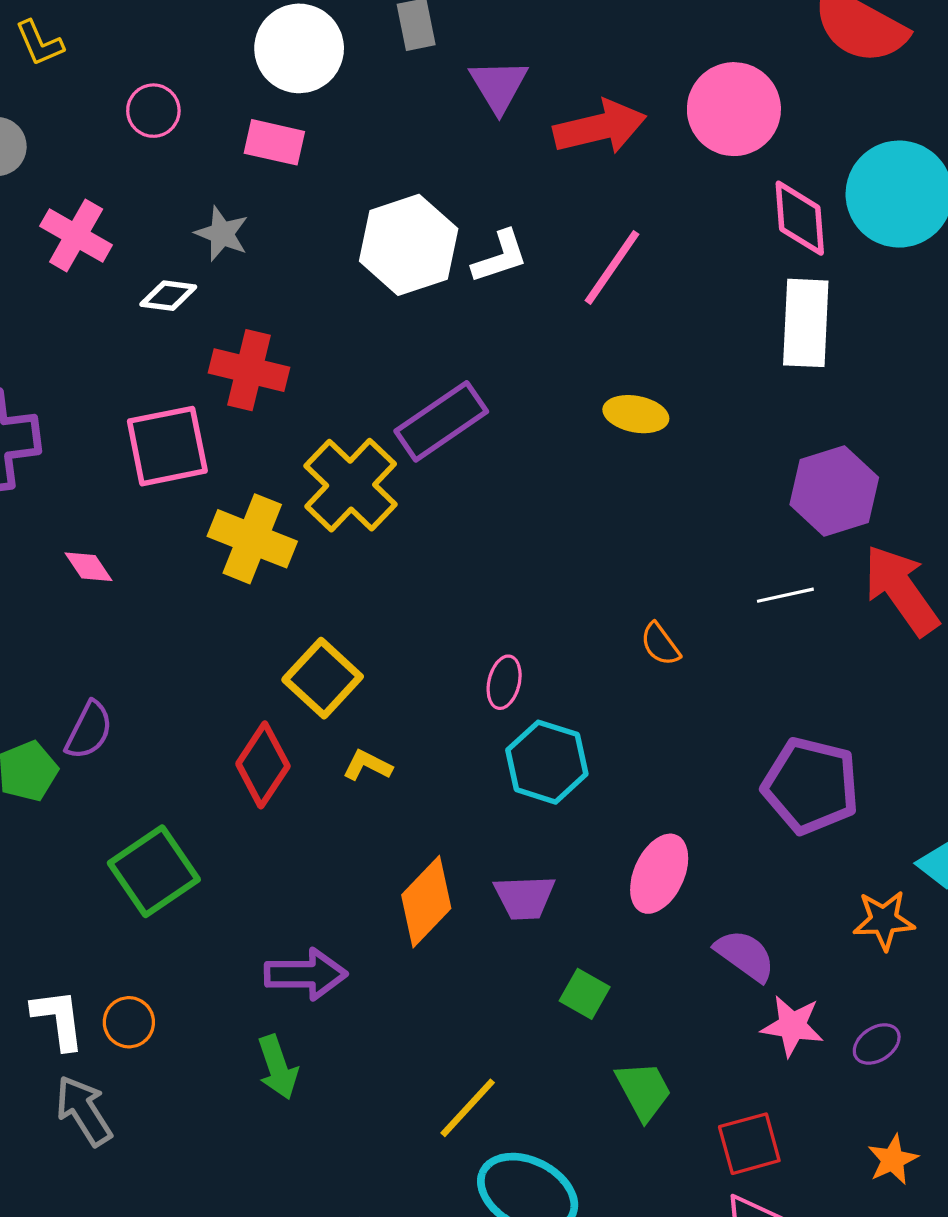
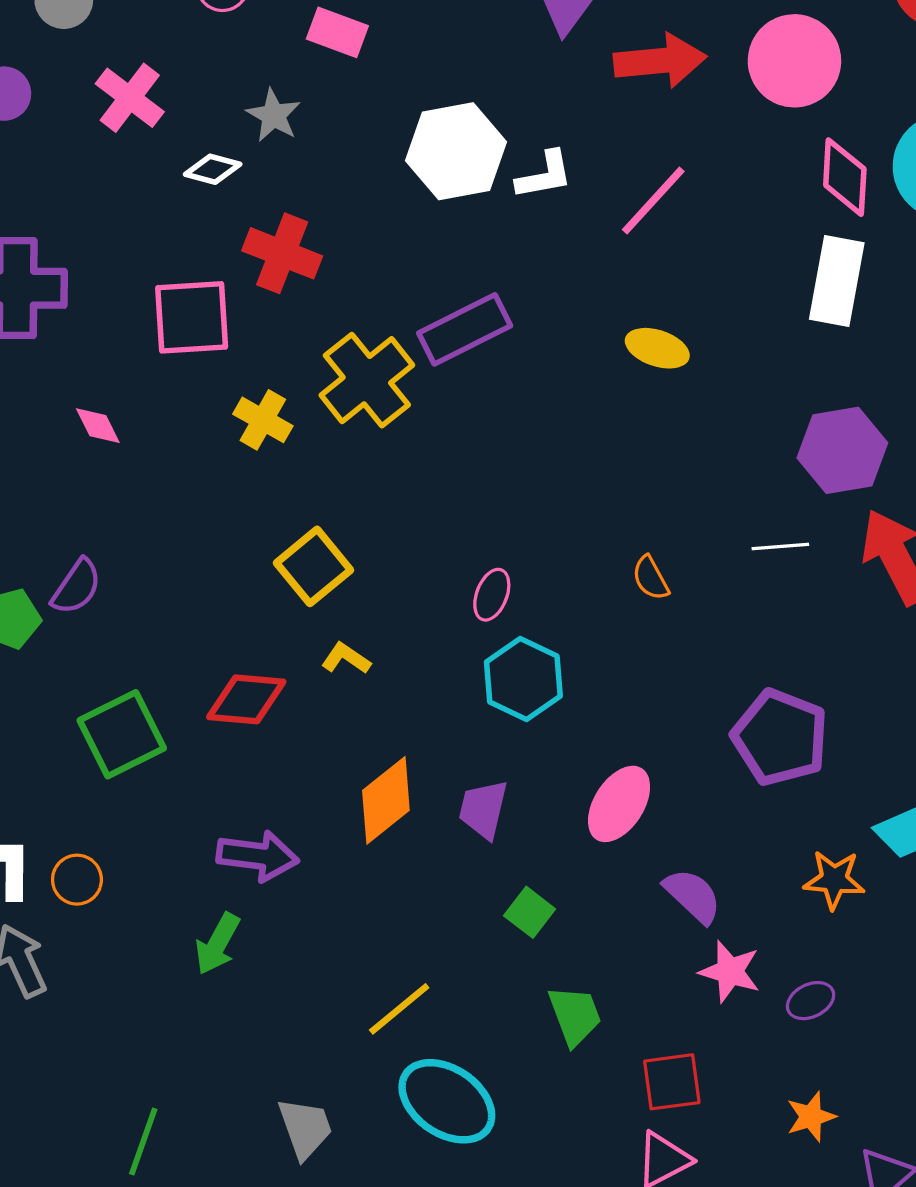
yellow cross: (252, 539) -> (263, 420), size x0.7
red diamond: (263, 765) -> (246, 699), moved, turned 54
purple trapezoid: (525, 897) -> (483, 809), turned 98
green arrow: (278, 1067) -> (218, 944), turned 40

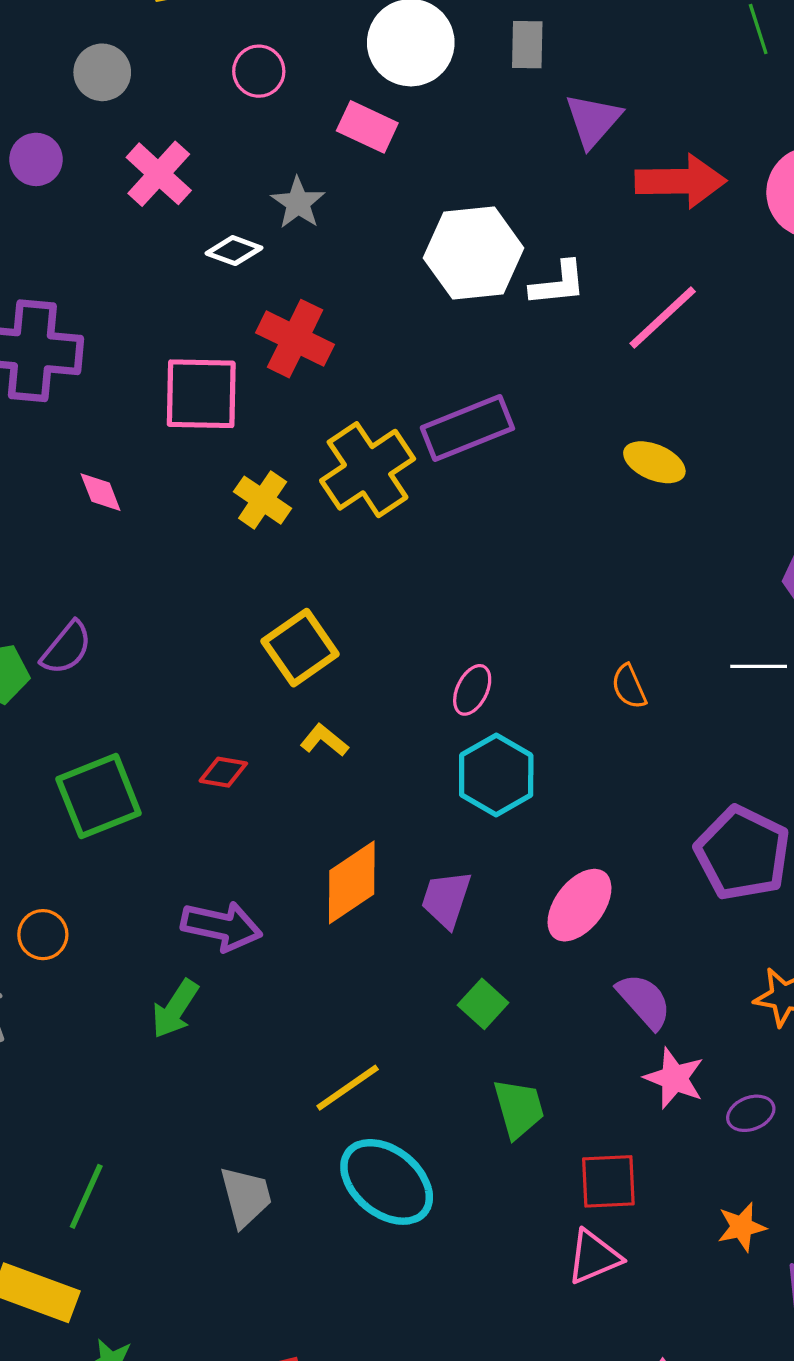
red diamond: (246, 699) -> (223, 772), size x0.6

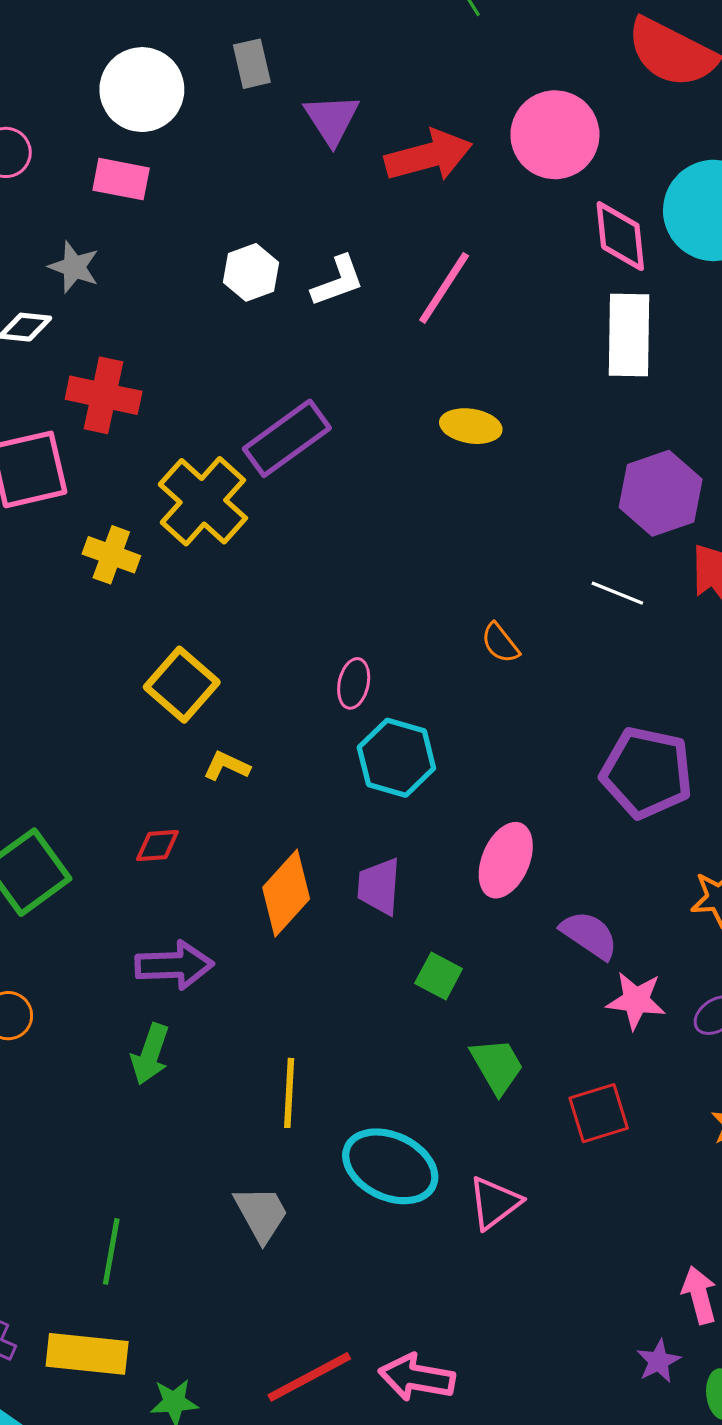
white hexagon: (474, 253) -> (251, 272), size x0.6
white line: (759, 666) -> (617, 593), turned 36
red diamond: (223, 772) -> (157, 846), moved
yellow line: (348, 1088) -> (289, 1093), moved, turned -38
pink triangle: (594, 1257) -> (494, 1203), moved

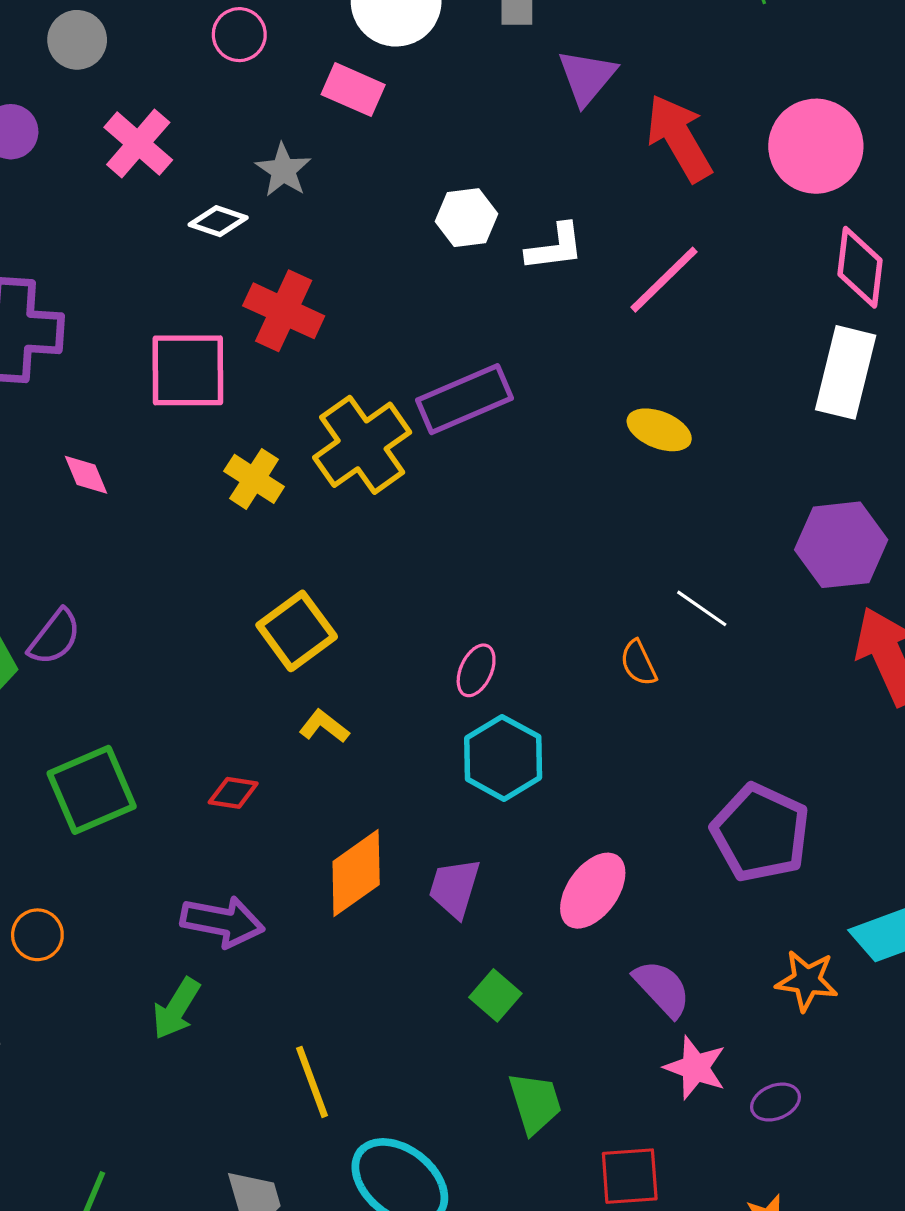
red arrow: (429, 156) -> (679, 138), turned -118
white line: (617, 593) -> (702, 608), moved
yellow line: (289, 1093) -> (312, 1082), turned -36

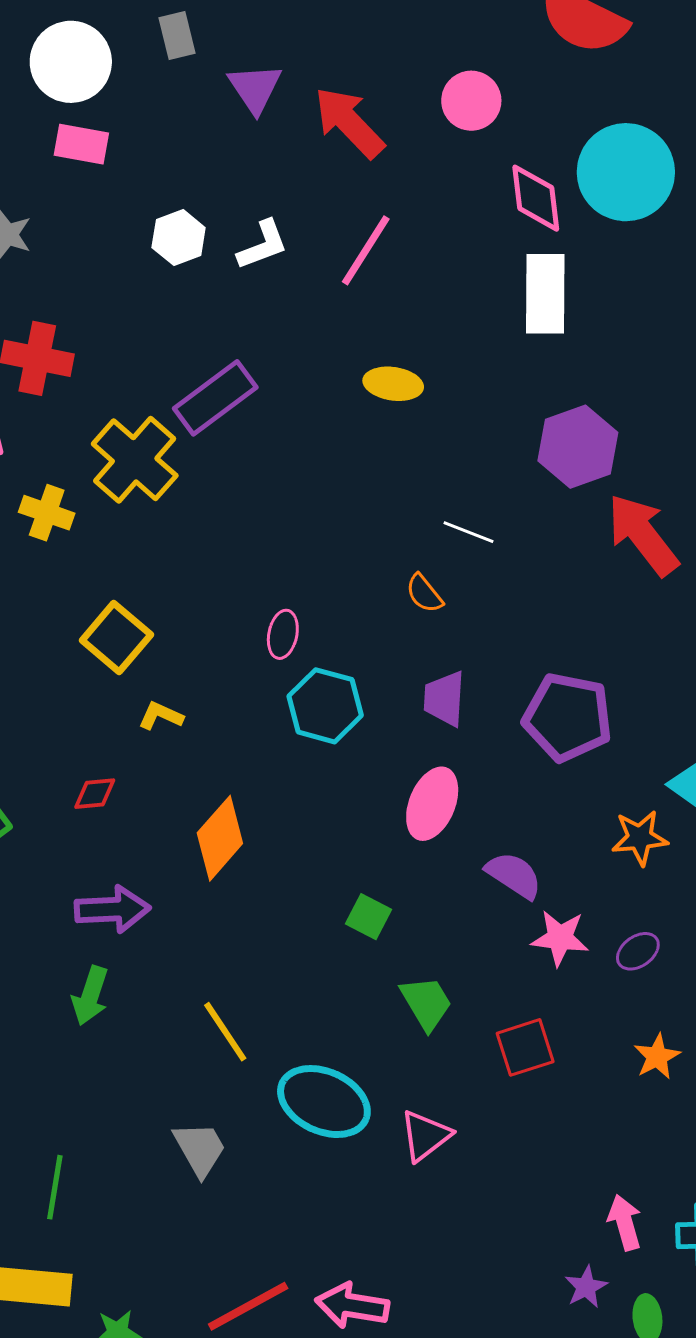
pink rectangle: (353, 90) -> (81, 144), moved
pink circle: (816, 146) -> (471, 101), size x0.7
purple trapezoid: (455, 888) -> (444, 699), moved

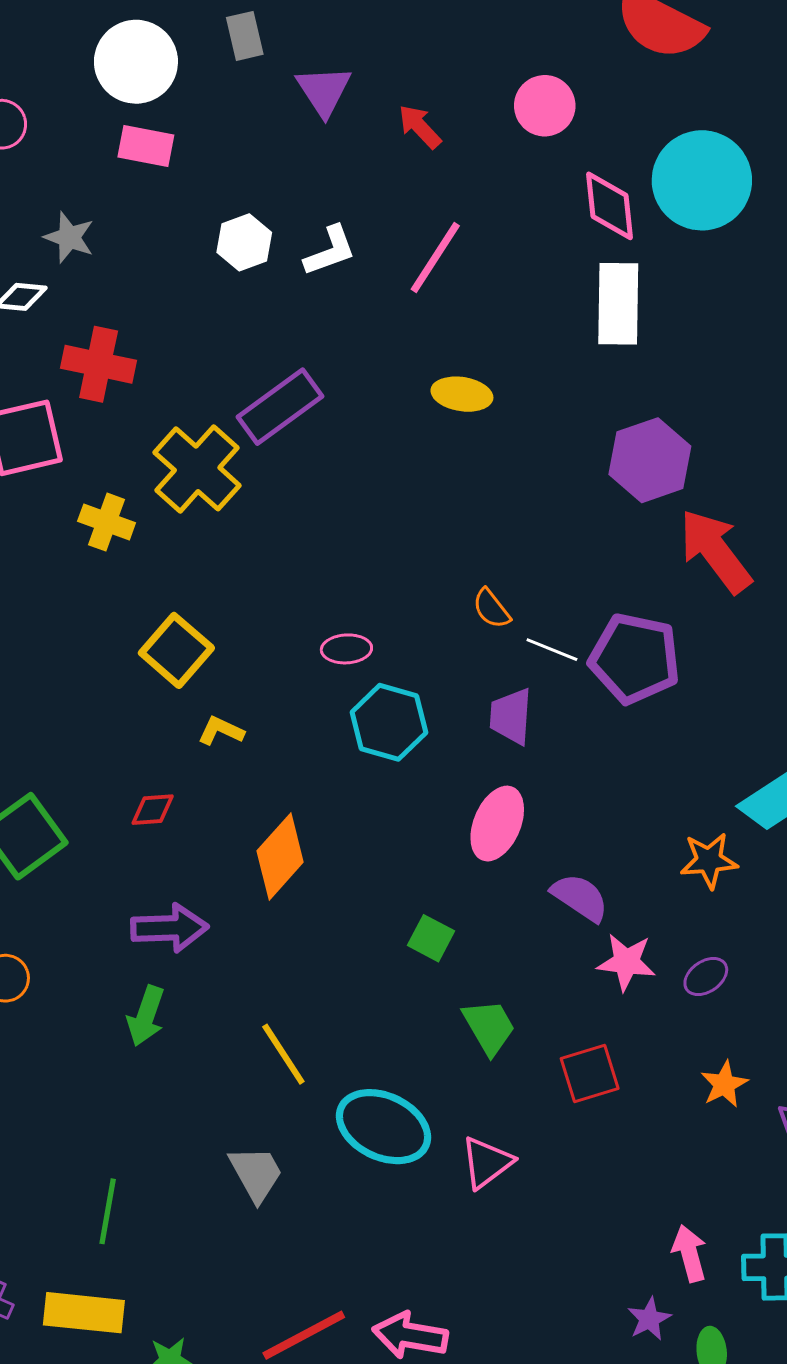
red arrow: (349, 122) -> (420, 127), size x0.6
white line: (468, 532) -> (552, 650), moved
pink ellipse: (283, 634) -> (346, 649), turned 75
purple pentagon: (568, 717) -> (635, 658), moved

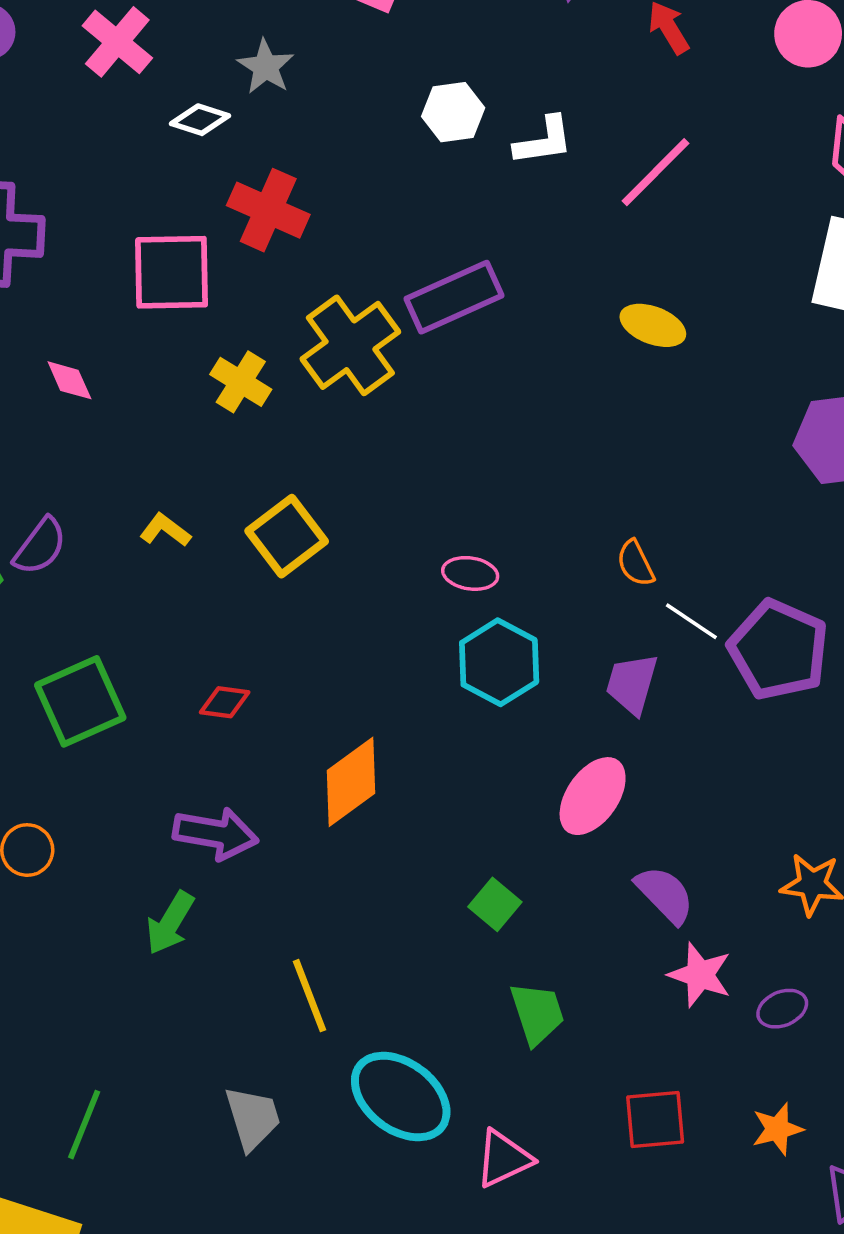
yellow L-shape: (221, 731) -> (165, 530), moved
red square: (590, 1074) -> (655, 1120), moved

